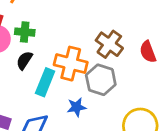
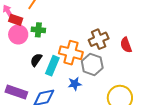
brown cross: (109, 44) -> (99, 39), turned 30
black semicircle: (24, 60) -> (36, 60), moved

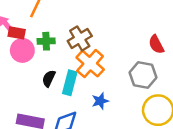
brown cross: (99, 39) -> (80, 38), moved
orange cross: (71, 53) -> (90, 64), turned 35
gray hexagon: (92, 64) -> (143, 75), moved

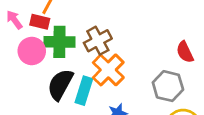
red rectangle: (17, 33) -> (40, 22), moved
green cross: (46, 41) -> (59, 42), size x1.5
black semicircle: (49, 78) -> (60, 85), size x1.6

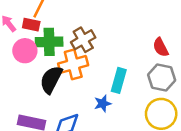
orange cross: (108, 70) -> (73, 64), moved, turned 32
gray hexagon: (168, 86) -> (162, 77), moved
cyan rectangle: (84, 91) -> (119, 80), moved

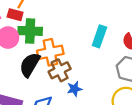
brown cross: (83, 40) -> (60, 70), moved
cyan rectangle: (119, 80) -> (99, 36), moved

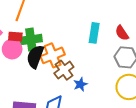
red rectangle: (15, 15) -> (15, 37), moved
black semicircle: (30, 65) -> (35, 57), moved

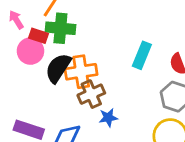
green cross: (31, 40) -> (60, 28), moved

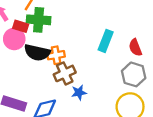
black semicircle: (58, 68) -> (37, 52), turned -110
orange cross: (81, 72) -> (56, 55), size x0.7

